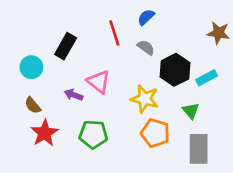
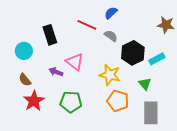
red line: (114, 33) -> (87, 25), turned -48
black rectangle: (66, 46) -> (50, 35), turned -48

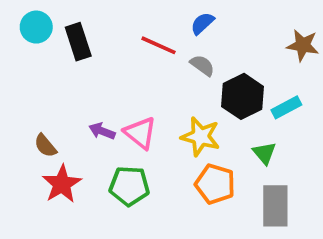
black rectangle: (50, 35) -> (78, 42), moved
cyan circle: (24, 51) -> (36, 27), moved
pink triangle: (75, 62) -> (140, 133), moved

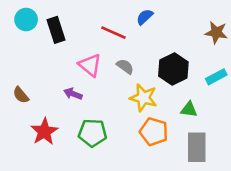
gray semicircle: (202, 65) -> (125, 66), moved
cyan rectangle: (286, 107) -> (216, 77), moved
pink triangle: (140, 133) -> (90, 65), moved
brown semicircle: (45, 146) -> (21, 95), moved
green triangle: (264, 153) -> (189, 109), turned -42

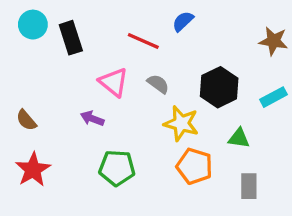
red star: (44, 132) -> (33, 170), moved
gray rectangle: (197, 147) -> (249, 186), size x0.7

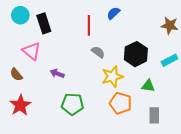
red line: (143, 41) -> (89, 25), turned 66
pink triangle: (114, 82) -> (32, 51), moved
yellow star: (181, 123) -> (112, 77), turned -30

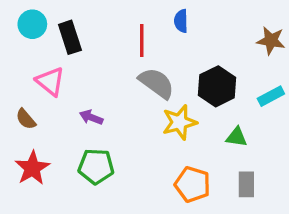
blue semicircle: (113, 13) -> (181, 21), turned -48
gray semicircle: (98, 52) -> (157, 83), size x1.6
orange pentagon: (121, 103) -> (192, 184), moved
green pentagon: (72, 104) -> (96, 166), moved

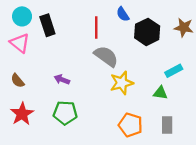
blue semicircle: (181, 21) -> (123, 14), turned -32
pink triangle: (50, 81) -> (20, 43), moved
black hexagon: (217, 86) -> (147, 32), moved
cyan rectangle: (271, 96) -> (174, 71), moved

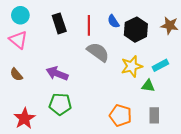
blue semicircle: (123, 14) -> (113, 21), moved
black rectangle: (47, 25) -> (59, 23), moved
purple arrow: (62, 80) -> (57, 73), size x1.5
yellow star: (122, 83) -> (132, 66), moved
red star: (22, 114) -> (24, 118), moved

